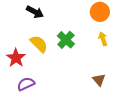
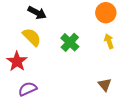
yellow semicircle: (39, 44) -> (32, 37), moved

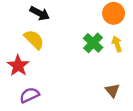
green cross: (70, 42) -> (93, 43), moved

